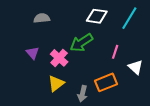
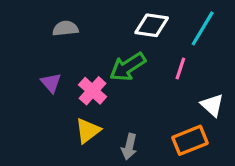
pink line: (115, 52) -> (180, 68), moved
orange rectangle: (106, 82) -> (190, 140), moved

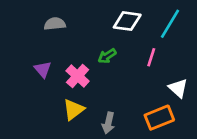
green arrow: (128, 67) -> (107, 56), size x0.6

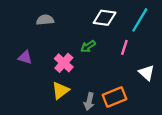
purple triangle: (43, 69) -> (25, 57), moved, turned -32
orange rectangle: (159, 118) -> (114, 97), moved

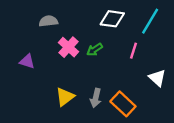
pink cross: (64, 63) -> (69, 47), moved
orange rectangle: (114, 97) -> (123, 104), turned 65
gray arrow: (89, 101) -> (96, 98), moved

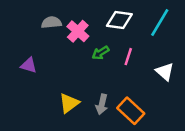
pink cross: (69, 47) -> (78, 31), moved
pink line: (134, 51) -> (128, 57), moved
white triangle: (157, 78) -> (165, 72), moved

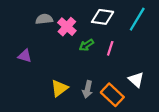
white triangle: (165, 72) -> (136, 80), moved

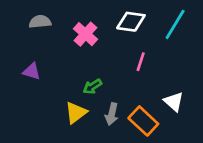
gray semicircle: (44, 19) -> (40, 22), moved
green arrow: (86, 45) -> (92, 86), moved

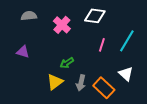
cyan line: (175, 24) -> (127, 41), moved

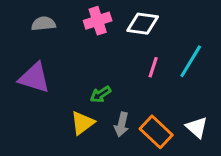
pink cross: (62, 25) -> (98, 21), moved, turned 30
purple triangle: (23, 52) -> (34, 78), size x1.6
white triangle: (126, 74) -> (197, 127), moved

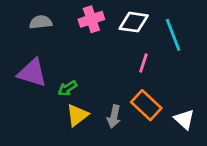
cyan line: (191, 61) -> (173, 35), moved, turned -52
green arrow: (101, 94) -> (67, 88), moved
orange rectangle: (156, 132) -> (146, 105), moved

